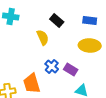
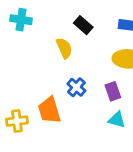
purple rectangle: (71, 70) -> (113, 91), moved, turned 40

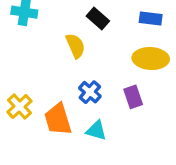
cyan triangle: (117, 120) -> (96, 130), moved
yellow cross: (17, 121) -> (19, 106), moved, turned -35

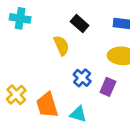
blue cross: (90, 92) -> (82, 78), moved
purple rectangle: (133, 97) -> (108, 87), turned 42

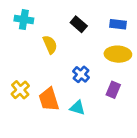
yellow semicircle: (61, 46) -> (50, 45), moved
purple rectangle: (108, 87) -> (113, 90), moved

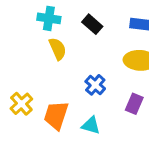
cyan cross: (24, 20) -> (49, 18), moved
orange trapezoid: (49, 99) -> (56, 115), turned 35

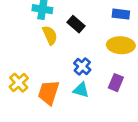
black rectangle: (92, 24) -> (76, 24), moved
cyan triangle: (91, 125) -> (81, 90), moved

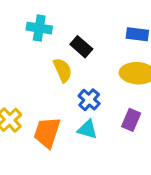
yellow semicircle: (50, 35) -> (63, 70), moved

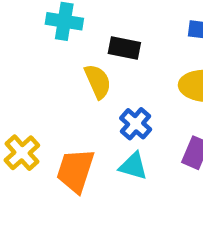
black rectangle: (81, 47) -> (124, 48), turned -30

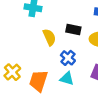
black rectangle: (124, 48) -> (73, 30), moved

